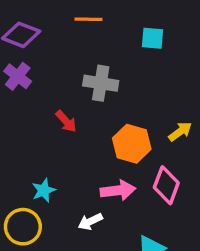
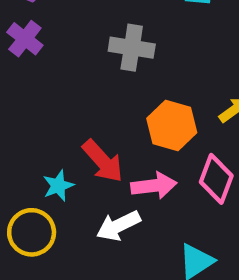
red arrow: (66, 121) -> (103, 161), moved, size x1.5
white arrow: (90, 221) -> (118, 226), size x1.4

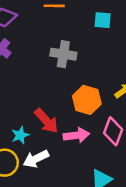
white arrow: (118, 226) -> (36, 159), moved

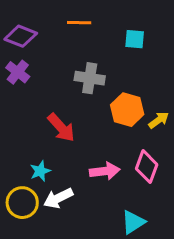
orange hexagon: (87, 100) -> (127, 110), moved
red arrow: (46, 121) -> (61, 128), moved

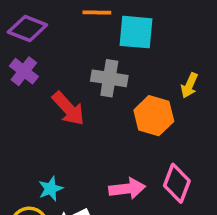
cyan square: (135, 39) -> (136, 32), moved, size x1.5
yellow arrow: (159, 120) -> (189, 85), moved, turned 150
red arrow: (61, 128) -> (68, 109), moved

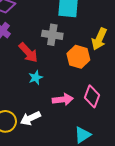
yellow arrow: (189, 85) -> (99, 39), size x1.5
cyan star: (51, 189) -> (36, 78), moved

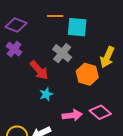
gray cross: (52, 35) -> (62, 53), turned 30
pink diamond: (92, 96) -> (100, 112), turned -70

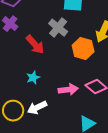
cyan star: (46, 94) -> (33, 78), moved

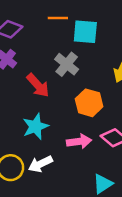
orange hexagon: (83, 49) -> (89, 103), moved
cyan star: (33, 78) -> (35, 127), size x1.5

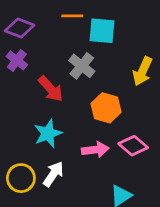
white arrow: (40, 164) -> (53, 174), turned 150

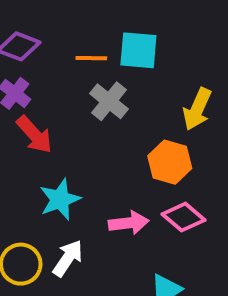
orange line: (72, 16) -> (91, 58), moved
red arrow: (51, 89) -> (34, 135), moved
orange hexagon: (106, 108) -> (170, 162), moved

